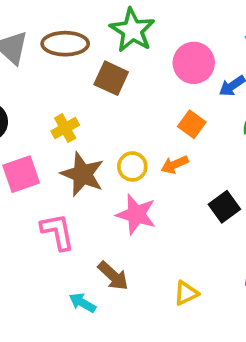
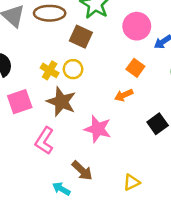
yellow cross: (65, 128) -> (50, 70), turned -30
yellow circle: (132, 166) -> (73, 69), moved
pink L-shape: (57, 232) -> (44, 141), turned -136

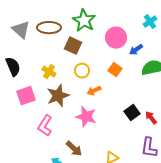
yellow circle: (73, 69) -> (82, 71), moved
orange arrow: (124, 95) -> (94, 91), moved
brown star: (61, 102) -> (58, 96), turned 30

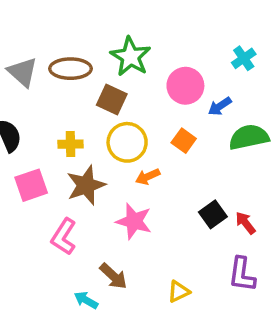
yellow circle: (82, 71) -> (127, 142), size x1.5
yellow cross: (49, 72) -> (71, 144), turned -32

